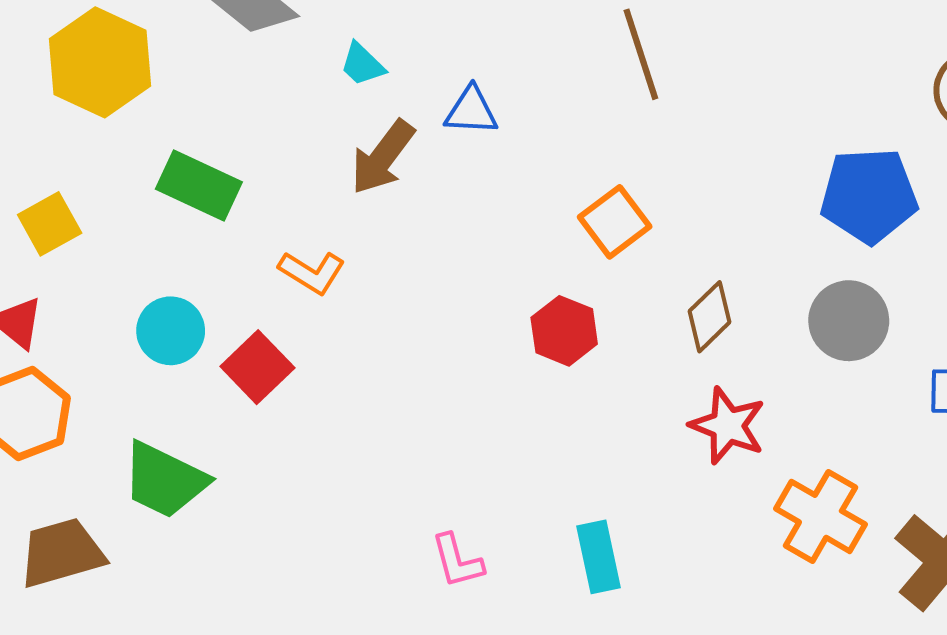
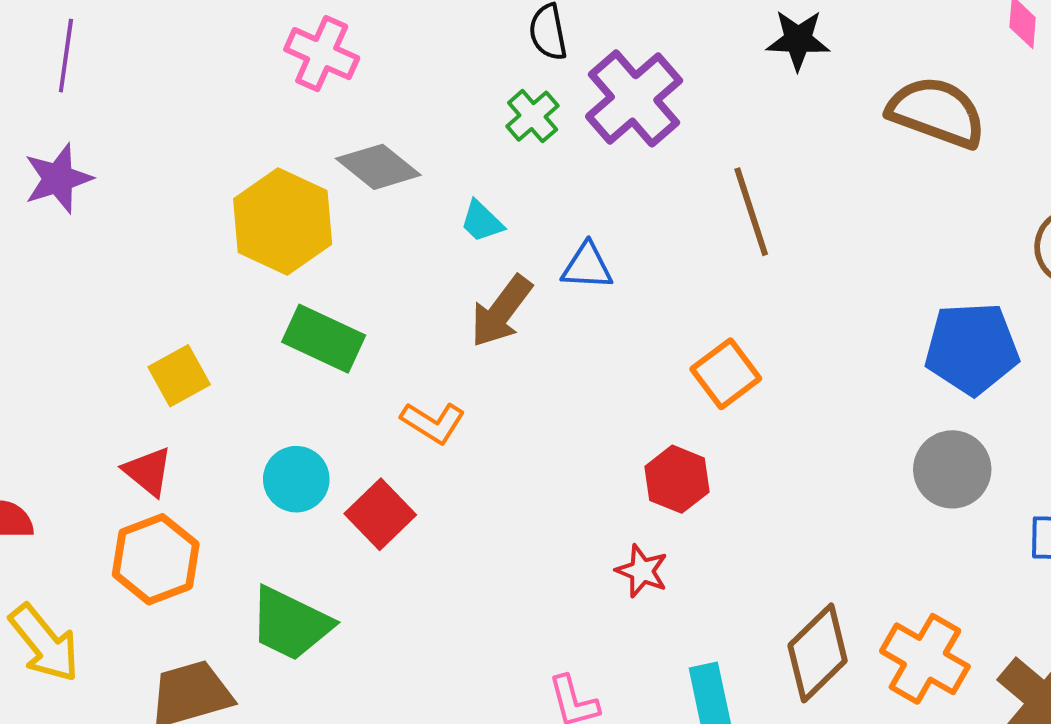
yellow hexagon: (100, 62) -> (283, 221), moved
brown diamond: (709, 317) -> (818, 653), moved, size x1.4
red star: (728, 426) -> (642, 571), moved, size x0.7

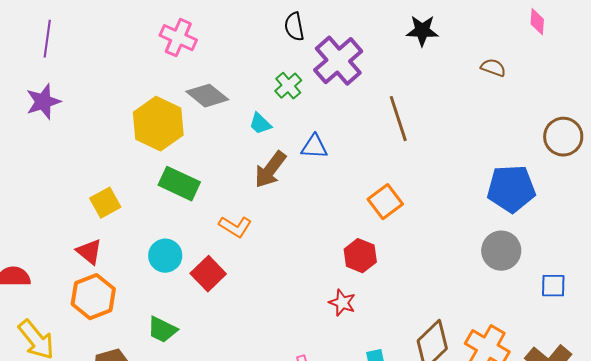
brown semicircle: (937, 112) -> (493, 68), size x0.5
green cross: (533, 116) -> (288, 86), moved
green trapezoid: (290, 624) -> (162, 330), size x0.7

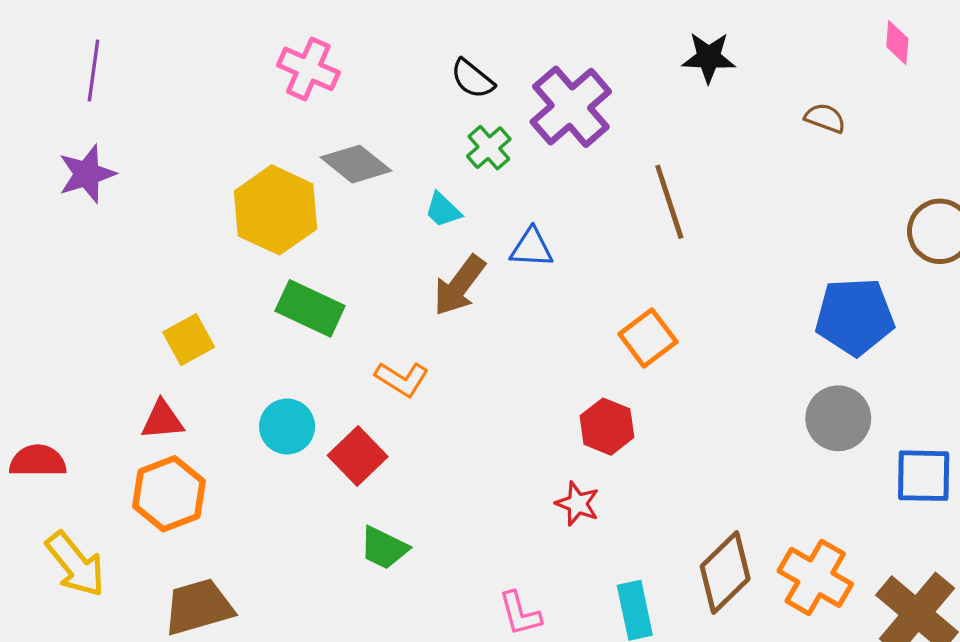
black semicircle: (294, 27) -> (472, 79), moved, turned -40
red triangle: (89, 252) -> (162, 420), turned -44
blue square: (553, 286) -> (924, 476), size x1.4
green trapezoid: (162, 330) -> (384, 548), moved

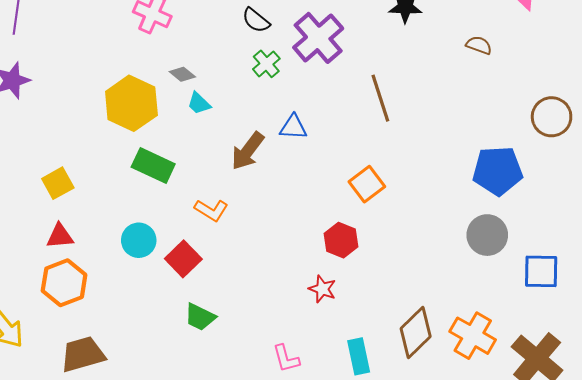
gray diamond: (356, 164) -> (182, 74), size x0.6
cyan trapezoid: (443, 210) -> (199, 103), moved
yellow square: (189, 340) -> (58, 183), moved

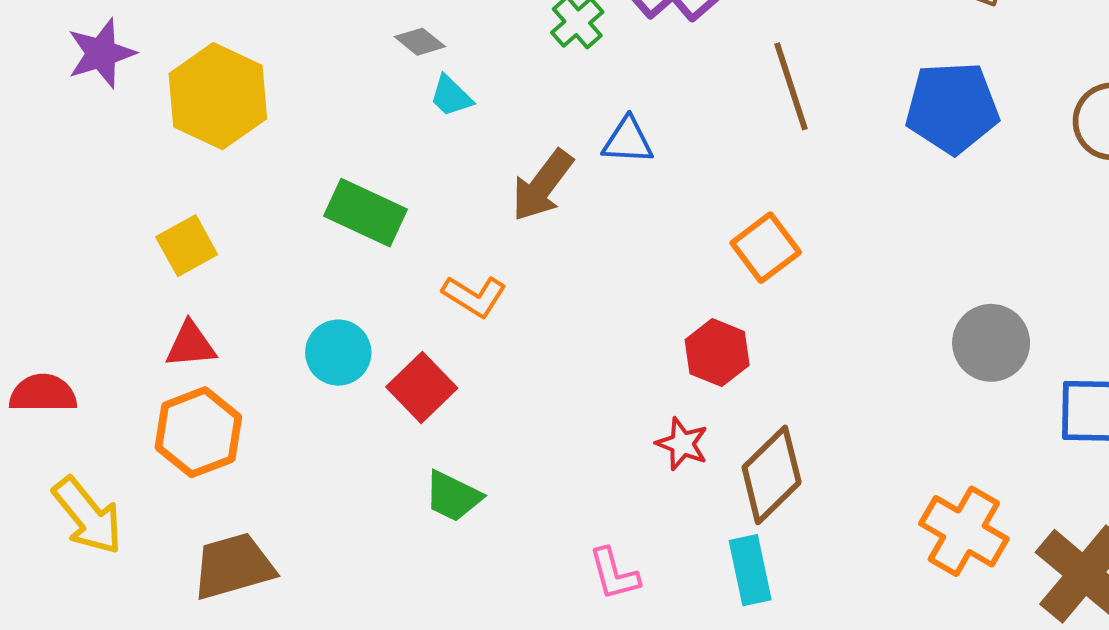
yellow hexagon: (131, 103) -> (218, 96), moved
blue pentagon: (498, 171) -> (952, 108), moved
brown diamond: (416, 333) -> (772, 475), moved

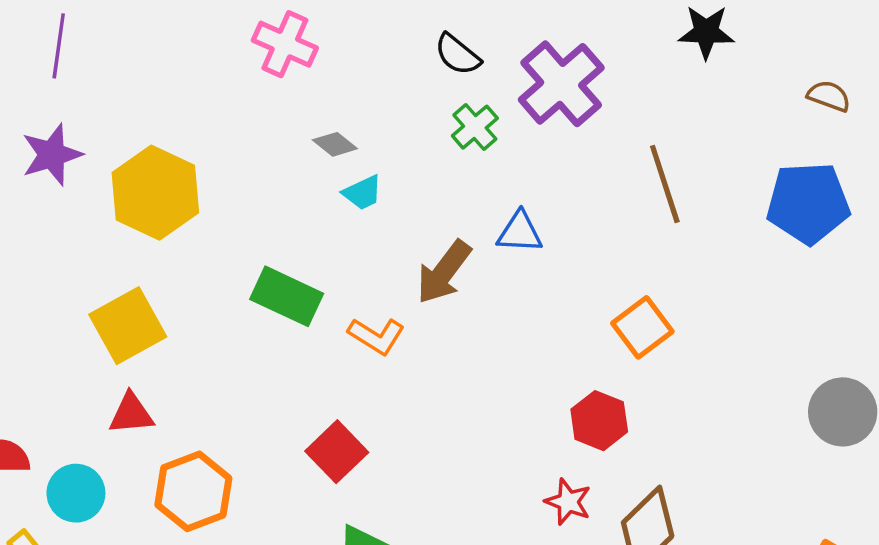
cyan trapezoid: (451, 96) -> (363, 193), turned -69
yellow square: (187, 246) -> (128, 326), size x1.4
orange L-shape: (474, 296) -> (376, 336), moved
cyan circle: (338, 353) -> (76, 493), moved
orange hexagon: (198, 432) -> (193, 491), moved

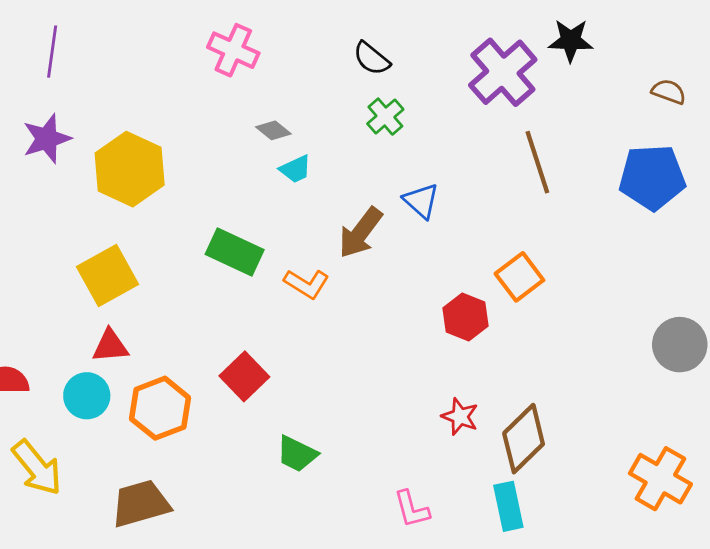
purple cross: (561, 84) -> (503, 72), moved
blue triangle: (520, 232) -> (421, 201), turned 39
red hexagon: (599, 421) -> (466, 317), moved
red square: (337, 452) -> (244, 376), moved
cyan circle: (76, 493) -> (87, 396), moved

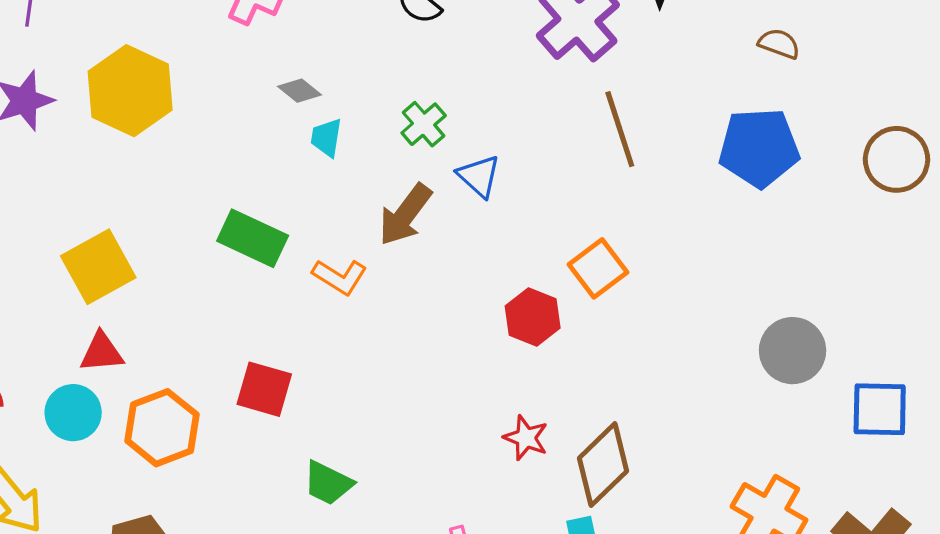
green cross: (385, 117) -> (424, 124), moved
yellow hexagon: (130, 169) -> (130, 91), moved
cyan trapezoid: (295, 169) -> (326, 138), turned 124
red square: (244, 376) -> (264, 389), turned -30

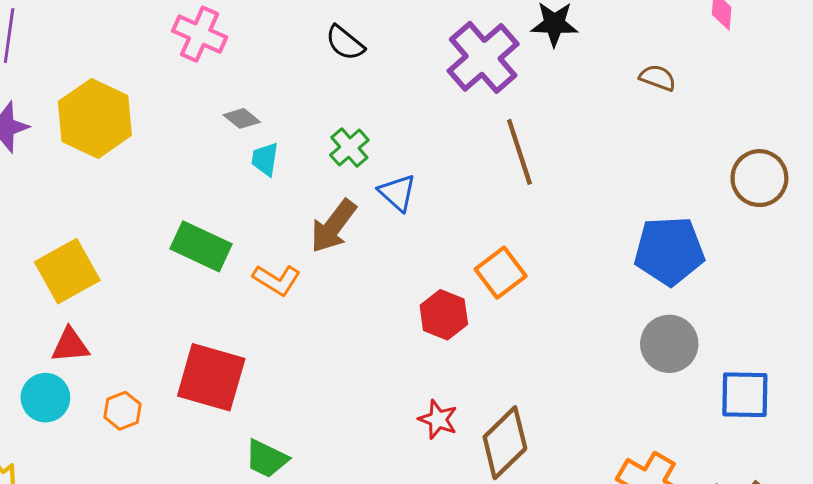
blue pentagon: (759, 148) -> (669, 251), moved
red square: (264, 389) -> (211, 377), size x1.4
orange hexagon: (162, 428) -> (123, 411), size x0.6

